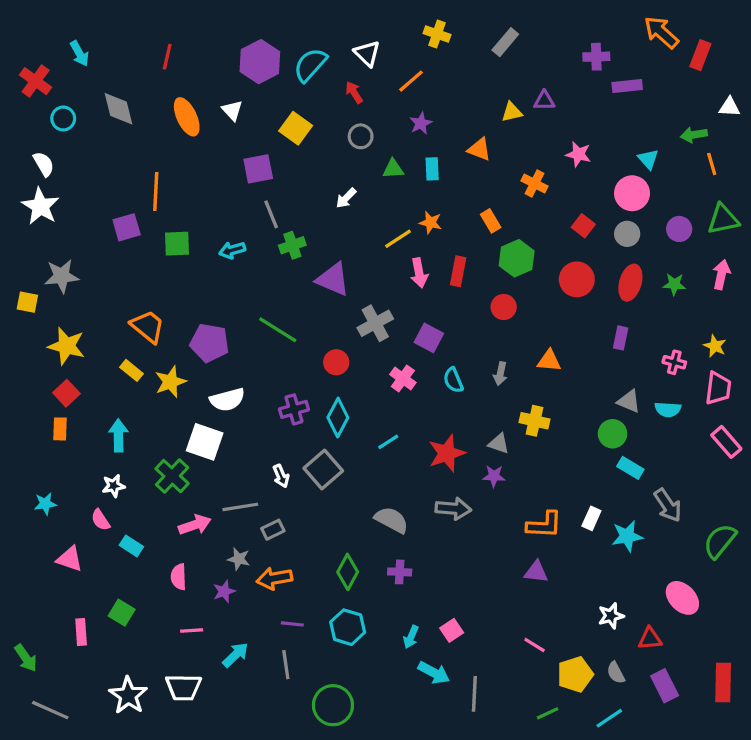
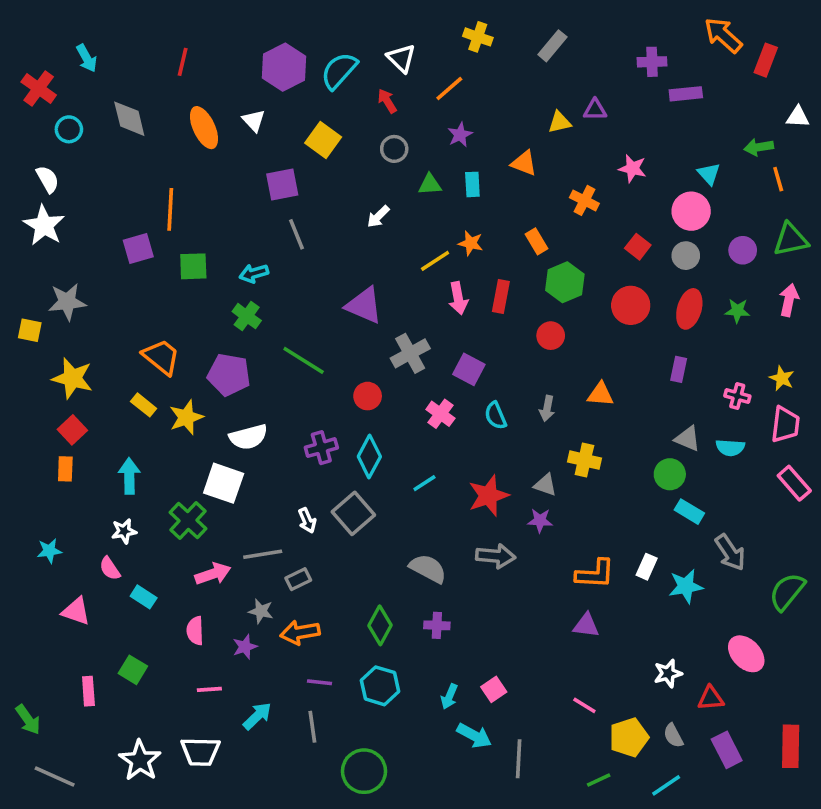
green cross: (292, 245) -> (247, 316), moved, turned -35

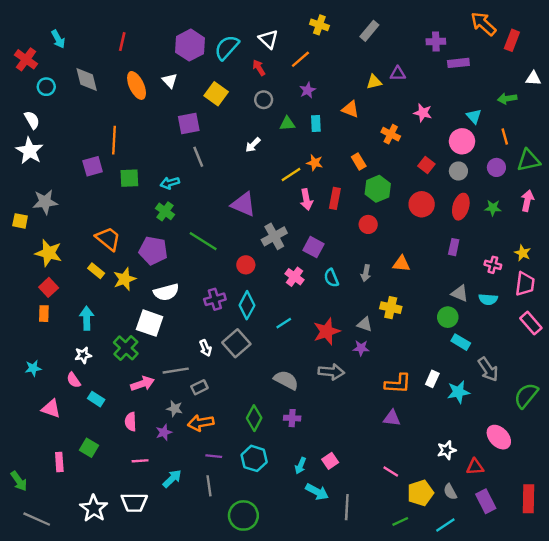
orange line: (778, 179) -> (505, 137), moved

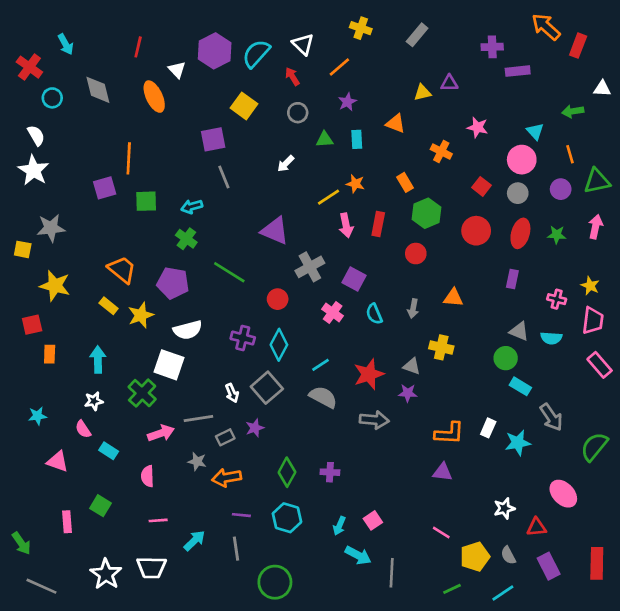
white triangle: (170, 81) -> (177, 70), moved
red square: (49, 287) -> (32, 325), moved, turned 30
purple cross: (215, 299) -> (243, 338), turned 30
gray semicircle: (286, 380) -> (323, 397), moved
purple star: (164, 432) -> (255, 428), moved

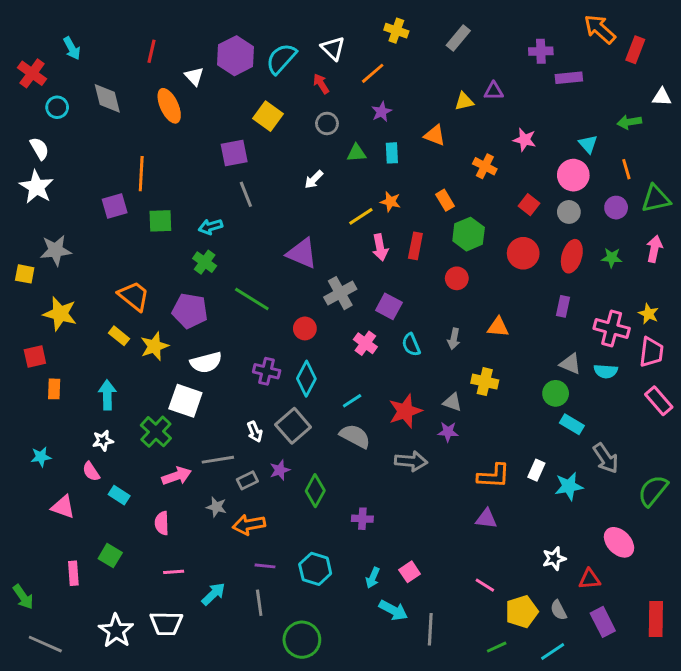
pink cross: (557, 299) -> (612, 328), size x1.6
green diamond: (287, 472) -> (315, 491), moved

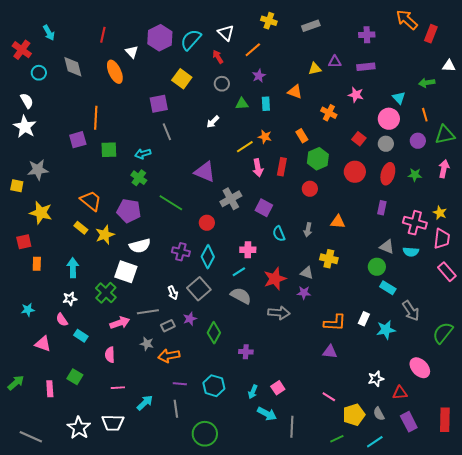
gray rectangle: (458, 38) -> (311, 26), turned 30
purple rectangle: (569, 78) -> (366, 67), moved
pink cross: (365, 343) -> (248, 250), moved, turned -35
green arrow: (23, 597) -> (16, 383), moved, turned -96

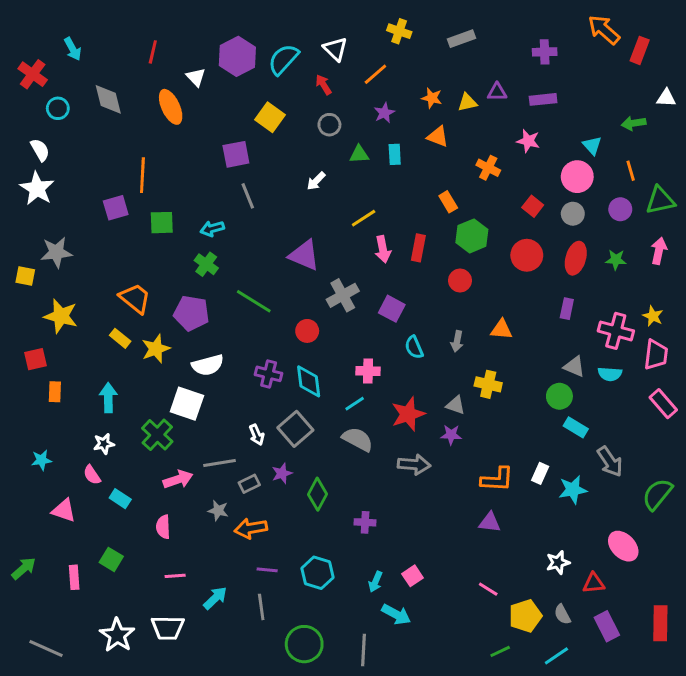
orange star: (265, 137) -> (432, 98), moved
cyan diamond: (208, 257) -> (309, 381), turned -35
gray line: (292, 427) -> (364, 650), moved

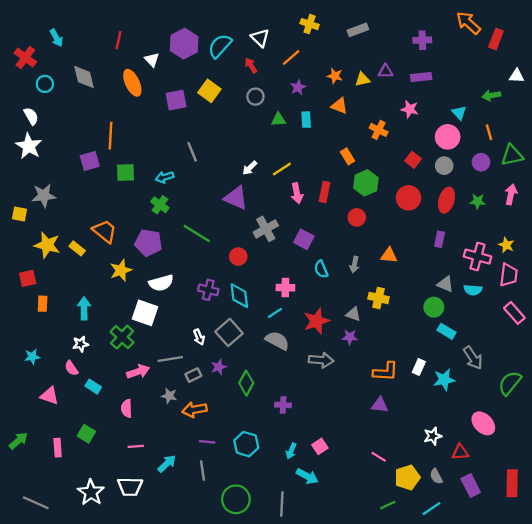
purple square: (236, 154) -> (176, 100), moved
white arrow: (316, 181) -> (250, 168), moved
yellow rectangle: (120, 338) -> (77, 248), moved

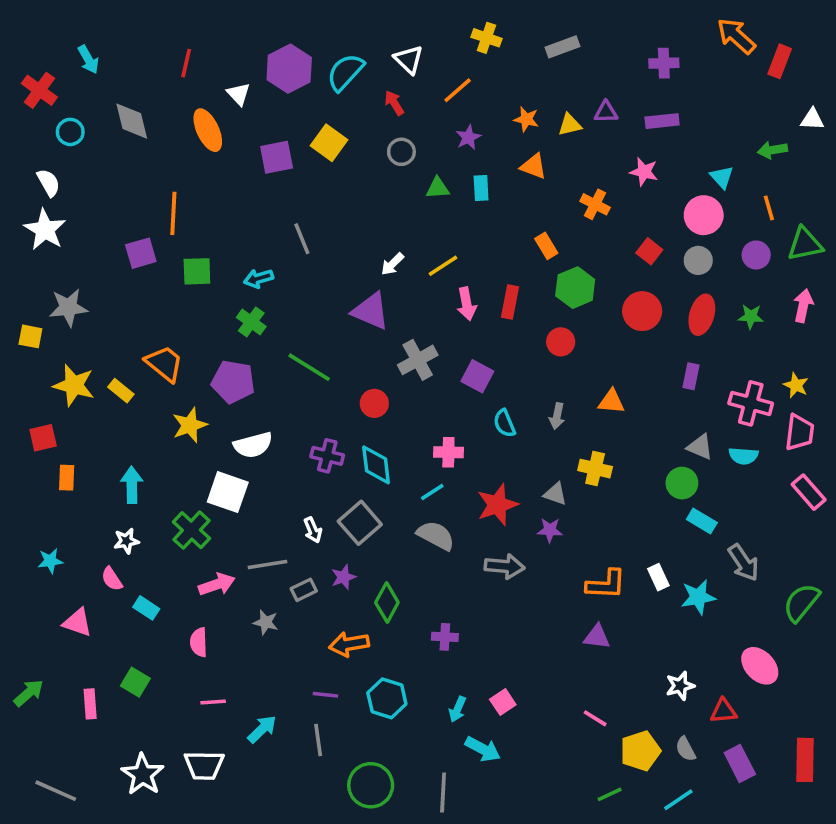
white rectangle: (419, 367) -> (658, 577), turned -49
orange arrow: (194, 410) -> (349, 644), moved

